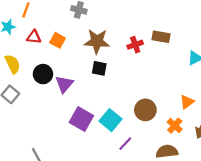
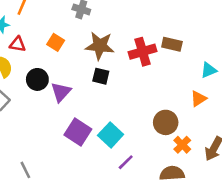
red triangle: (34, 37) -> (18, 44), moved
red cross: (135, 45) -> (143, 52), size x1.5
orange triangle: (187, 102) -> (198, 99), moved
brown circle: (145, 110) -> (166, 122), moved

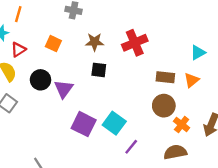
red triangle: (18, 44) -> (18, 49), turned -35
brown rectangle: (172, 44) -> (165, 77), moved
brown star: (100, 46) -> (95, 42), size x0.7

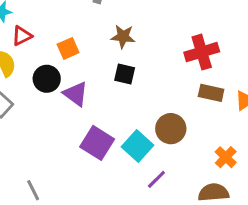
red cross: (135, 43) -> (202, 52), moved
orange square: (53, 44) -> (68, 48), moved, turned 35
purple triangle: (64, 89) -> (76, 94), turned -36
brown circle: (164, 106) -> (171, 129), moved

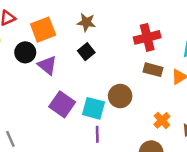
orange square: (68, 48) -> (43, 30), size x1.5
black square: (125, 74) -> (86, 52), turned 35
cyan square: (137, 146) -> (93, 108), turned -30
purple line: (156, 179) -> (97, 134), moved, turned -49

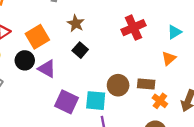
brown star: (86, 22) -> (76, 23), turned 30
brown rectangle: (153, 70) -> (146, 84), moved

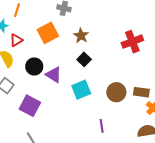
orange square: (37, 37) -> (48, 33), moved
cyan square: (96, 101) -> (81, 90), moved, turned -30
purple square: (67, 102) -> (30, 106), moved

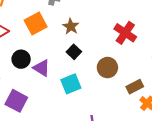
red cross: (132, 42) -> (125, 33), turned -35
brown circle: (116, 92) -> (107, 68), moved
brown rectangle: (141, 92) -> (135, 87), turned -35

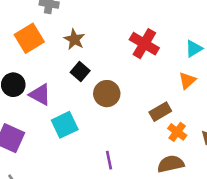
brown circle: (107, 68) -> (107, 94), moved
cyan square: (71, 84) -> (65, 125), moved

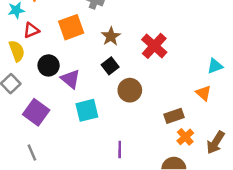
red cross: (144, 44) -> (154, 46), moved
orange triangle: (187, 80) -> (204, 93), turned -49

